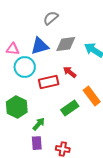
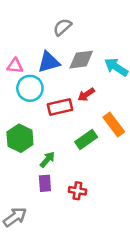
red arrow: (70, 72) -> (86, 95), turned -72

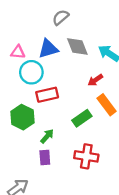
gray diamond: (81, 60) -> (77, 46), turned 75
red arrow: (86, 95) -> (95, 80), moved
red rectangle: (60, 107) -> (47, 95), moved
red cross: (77, 191) -> (86, 156), moved, size x1.5

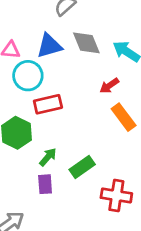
green rectangle: (82, 118) -> (82, 167), moved
red cross: (86, 156) -> (116, 196), moved

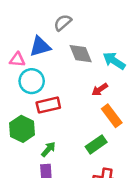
blue triangle: (49, 46) -> (40, 46), moved
green rectangle: (82, 167) -> (96, 144), moved

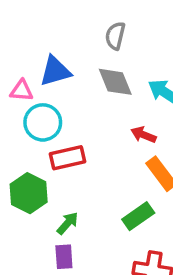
gray semicircle: (63, 23) -> (115, 36), moved, turned -36
red arrow: (100, 89) -> (144, 135), turned 56

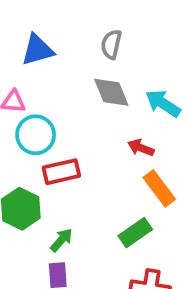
blue triangle: (55, 71) -> (37, 50), moved

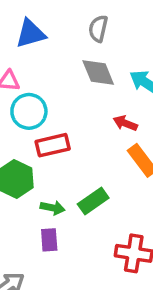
green rectangle: (135, 233) -> (93, 201), moved
green arrow: (61, 240) -> (53, 208), turned 60

